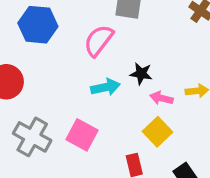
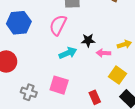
yellow square: (157, 132) -> (117, 75), moved
gray cross: (32, 137) -> (29, 92), size x0.7

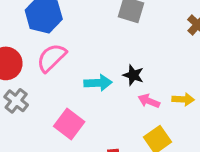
pink semicircle: (58, 25) -> (52, 58), moved
gray cross: (29, 92) -> (16, 101), moved

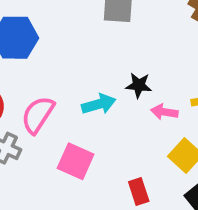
pink semicircle: (52, 58) -> (38, 115), moved

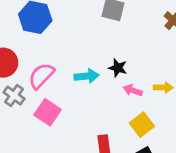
pink square: (76, 161) -> (48, 112), moved

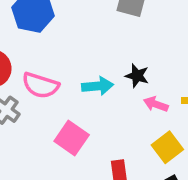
pink semicircle: (41, 76) -> (41, 85), turned -116
pink square: (48, 112) -> (72, 138), moved

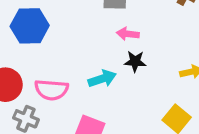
pink arrow: (156, 104) -> (128, 34), moved

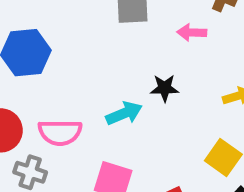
pink arrow: (128, 34) -> (192, 32), moved

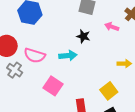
black star: (165, 88) -> (83, 36), moved

